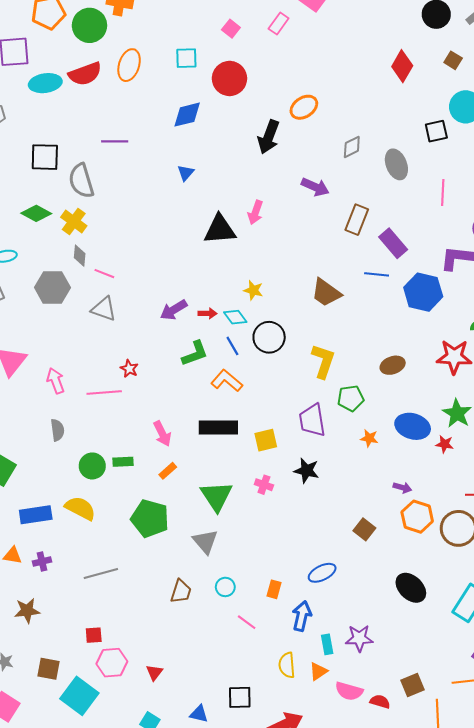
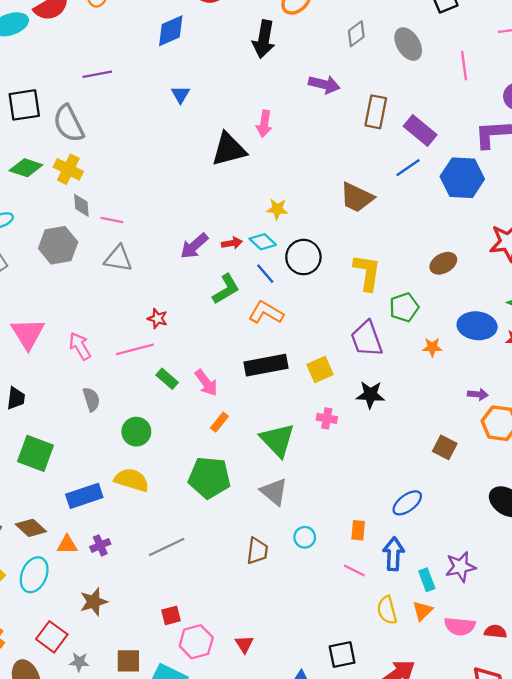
blue line: (377, 274) -> (408, 168), turned -30
green rectangle: (123, 462) -> (167, 379), moved, turned 54
pink line: (247, 622) -> (354, 570), moved

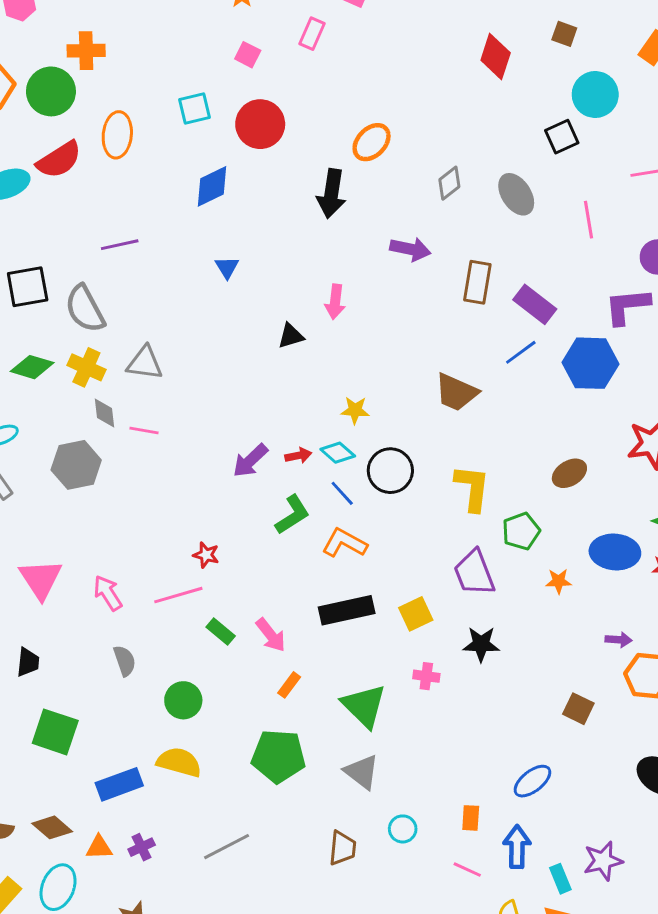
black triangle: (229, 149) -> (291, 336), size x0.6
gray triangle: (118, 259) -> (145, 363), moved

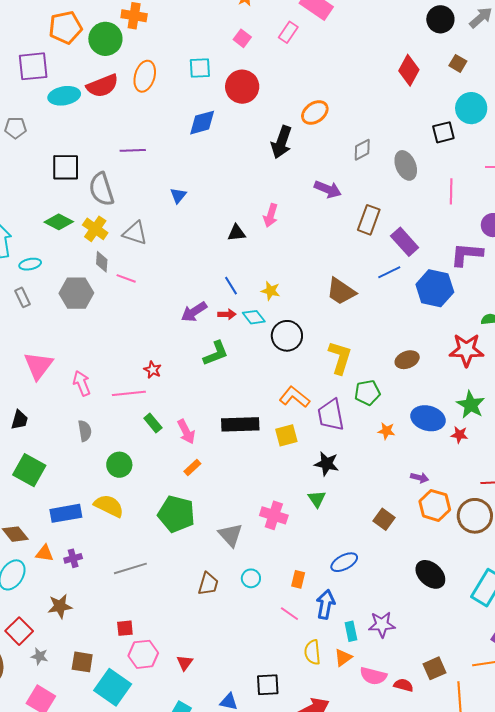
blue triangle: (227, 267) -> (178, 195), moved
blue line: (342, 493) -> (231, 286), moved
orange L-shape: (344, 543) -> (294, 397), moved
pink cross: (426, 676) -> (274, 515), moved, size x1.5
green triangle: (364, 706) -> (317, 499), moved, size x0.6

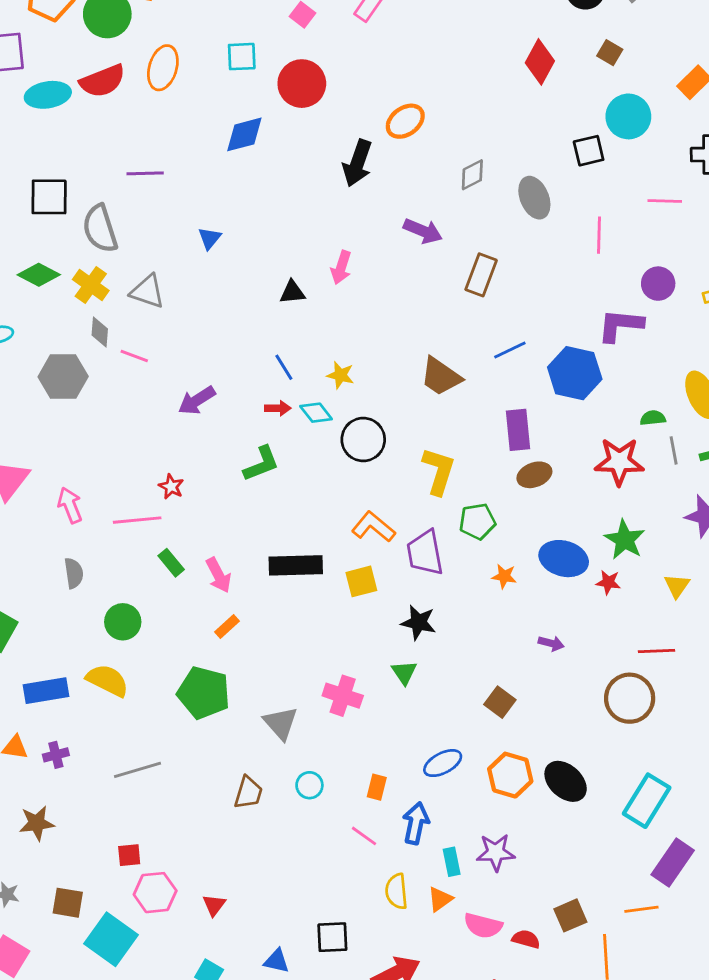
purple rectangle: (405, 242) -> (518, 430), moved, turned 36
purple arrow: (194, 312) -> (197, 400), moved
orange hexagon: (435, 505) -> (510, 775), moved

